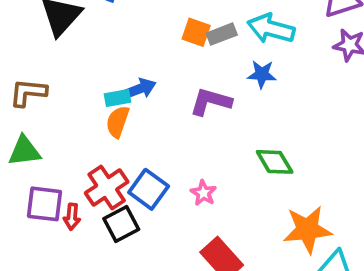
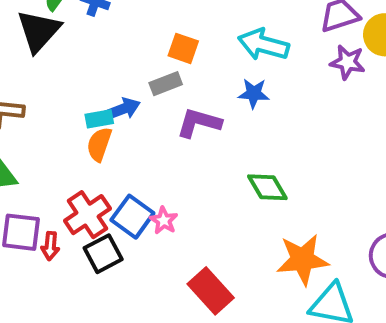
gray rectangle: (222, 34) -> (166, 84), moved
pink star: (203, 193) -> (164, 220), moved

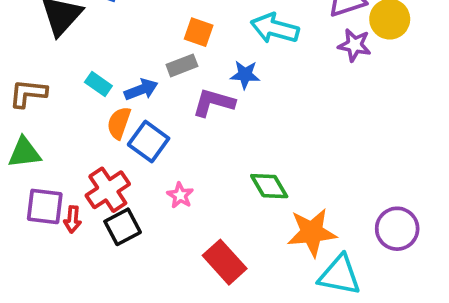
blue star: (254, 93) -> (245, 75), moved
cyan rectangle: (99, 119) -> (98, 84), moved, turned 45
green diamond: (267, 187) -> (269, 186), moved
blue square: (132, 217) -> (149, 142), moved

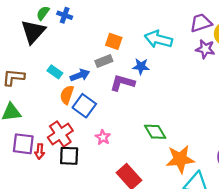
black square: (123, 227) -> (69, 156), turned 30

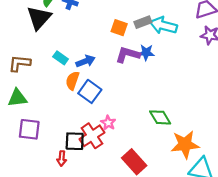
gray rectangle: (104, 61) -> (143, 22), moved
purple L-shape: (122, 83) -> (128, 55), moved
red cross: (60, 134) -> (92, 136), moved
red arrow: (40, 151) -> (62, 159), moved

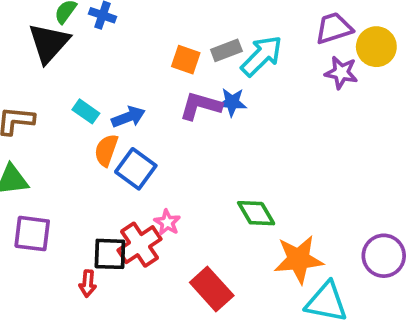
cyan arrow: (163, 25) -> (262, 56), turned 120

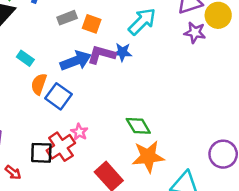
gray rectangle: (226, 50) -> (67, 18), moved
blue arrow: (128, 117) -> (76, 61), moved, size x1.4
orange star: (299, 259) -> (148, 157), moved
red arrow: (88, 283) -> (13, 173), moved, turned -56

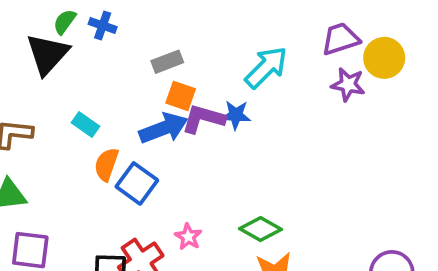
gray rectangle: (67, 18) -> (167, 62), moved
orange square: (92, 24) -> (181, 96), moved
green diamond: (138, 126) -> (261, 229), turned -30
pink star: (79, 132) -> (188, 237), moved

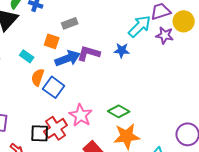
cyan arrow: (266, 67) -> (140, 26), moved
orange square: (181, 96) -> (52, 41), moved
blue star: (236, 115) -> (122, 50), moved
pink star: (188, 237) -> (81, 115), size x1.6

